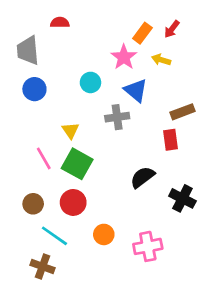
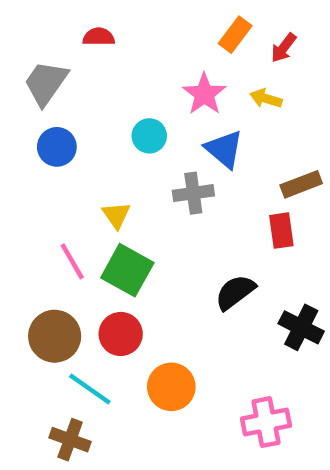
orange rectangle: (142, 33) -> (235, 35), moved
gray trapezoid: (28, 50) -> (46, 83), turned 40
brown circle: (33, 204) -> (55, 336), size x1.5
orange circle: (104, 234) -> (171, 387), size x1.4
pink cross: (148, 246) -> (266, 422), moved

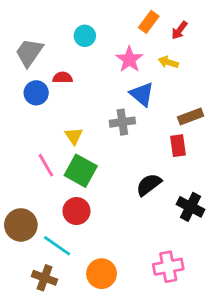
red semicircle: (99, 37) -> (63, 78), moved
cyan circle: (149, 136) -> (85, 36), moved
brown circle: (55, 336) -> (21, 225), moved
orange circle: (171, 387) -> (102, 274), moved

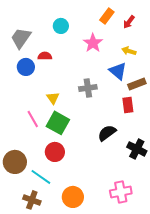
yellow arrow: (168, 62) -> (129, 51), moved
blue triangle: (142, 94) -> (118, 71), moved

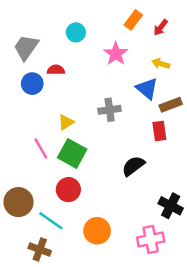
yellow triangle: (53, 98) -> (66, 122), turned 32
black cross: (137, 149) -> (171, 206), moved
orange circle: (73, 197) -> (97, 231), moved

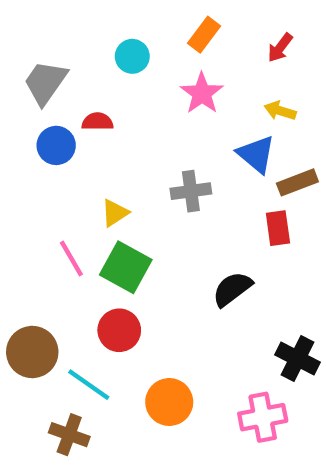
orange rectangle: (133, 20) -> (204, 35), moved

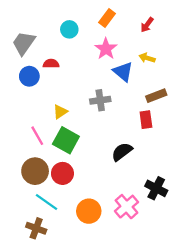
blue triangle: (256, 154) -> (123, 72), moved
brown circle: (32, 352) -> (35, 171), moved
pink cross: (263, 417) -> (126, 207), moved, turned -30

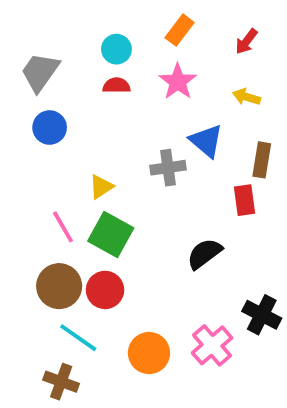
red semicircle: (51, 64) -> (116, 85), moved
blue triangle: (123, 72) -> (206, 141), moved
brown rectangle: (156, 96) -> (262, 160), turned -60

